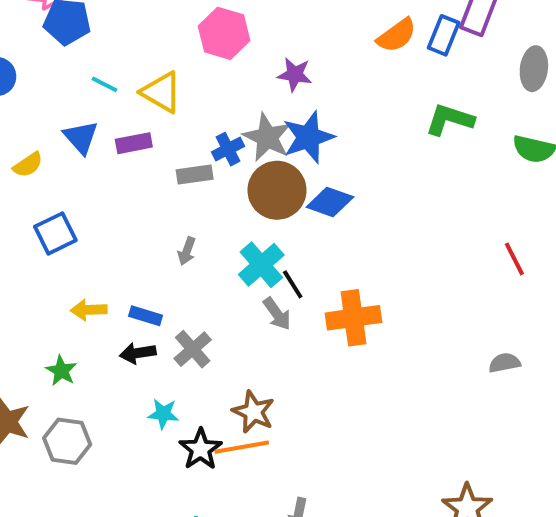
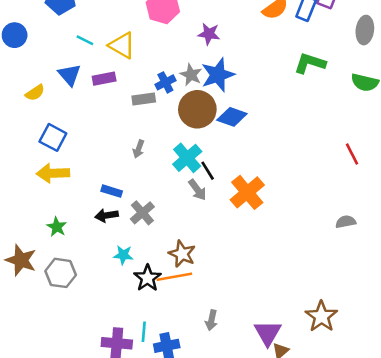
gray star: (267, 137) -> (191, 75), size x0.7
blue square: (55, 233) -> (53, 137), turned -36
yellow arrow: (89, 310) -> (53, 173), moved, size x1.4
orange cross: (353, 318) -> (247, 192), turned -32

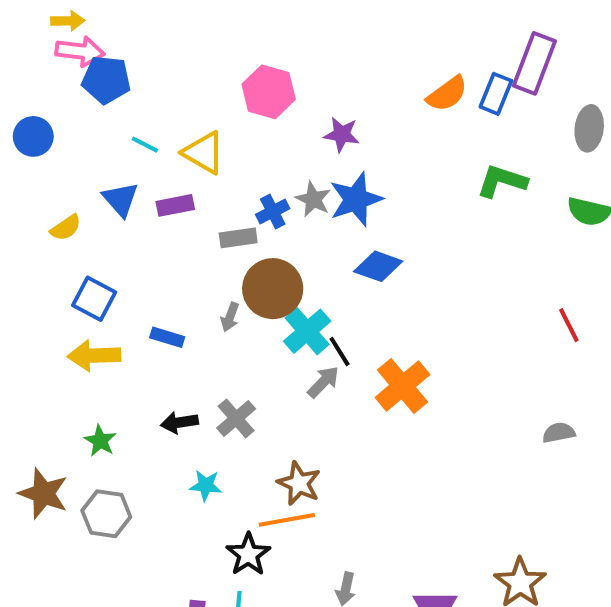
brown circle: (197, 109) -> (273, 289), moved
gray arrow: (197, 190) -> (323, 382), turned -100
blue rectangle: (112, 191) -> (167, 337), moved
black star: (148, 278) -> (248, 554), moved

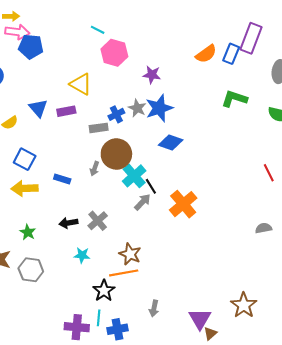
cyan line: (145, 145) -> (98, 30), moved

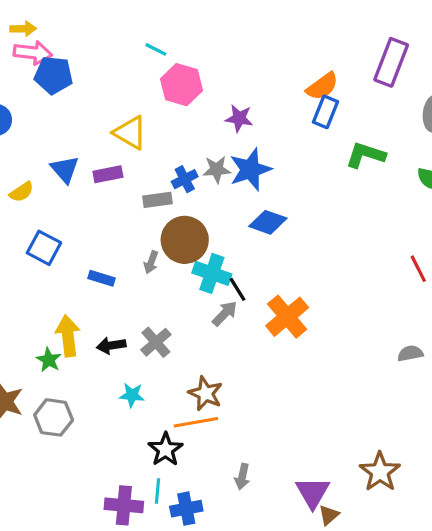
blue rectangle: (231, 54) -> (325, 112), moved
gray star: (137, 108) -> (217, 169), turned -30
cyan cross: (134, 176) -> (212, 273), turned -30
yellow arrow: (25, 188) -> (68, 336), moved, turned 85

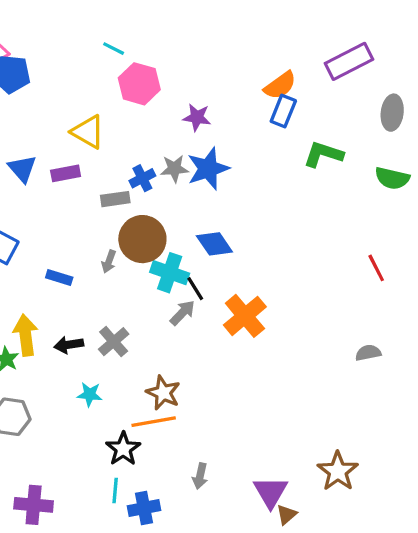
purple rectangle: (391, 62) -> (349, 61), turned 42
blue diamond: (268, 222) -> (214, 244), moved, turned 36
purple cross: (124, 505) -> (34, 505), moved

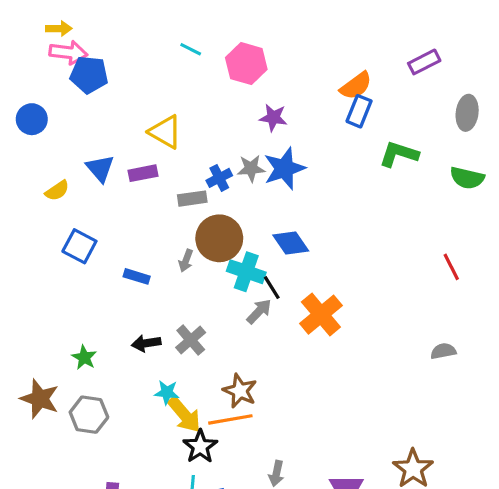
purple rectangle: (349, 61) -> (424, 62), size x0.7
pink hexagon: (139, 84) -> (246, 64), moved
yellow arrow: (26, 335) -> (184, 415), moved, turned 147

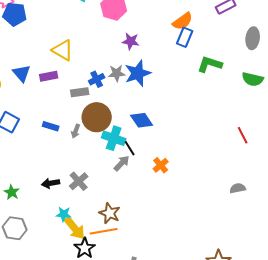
blue rectangle: (137, 276) -> (51, 126), moved
orange cross: (321, 315) -> (161, 165), size x0.6

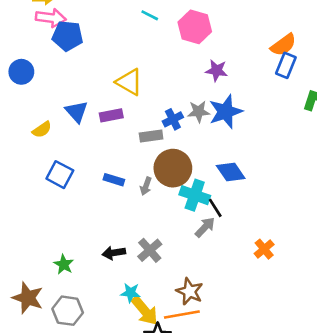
orange cross: (161, 165) -> (264, 249), moved

